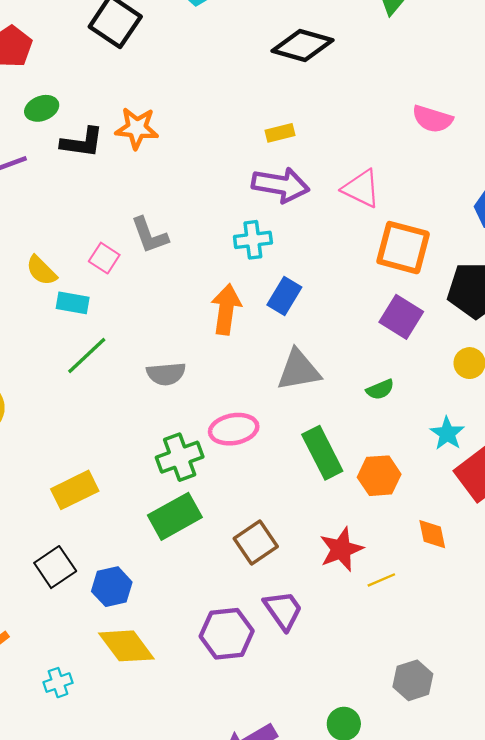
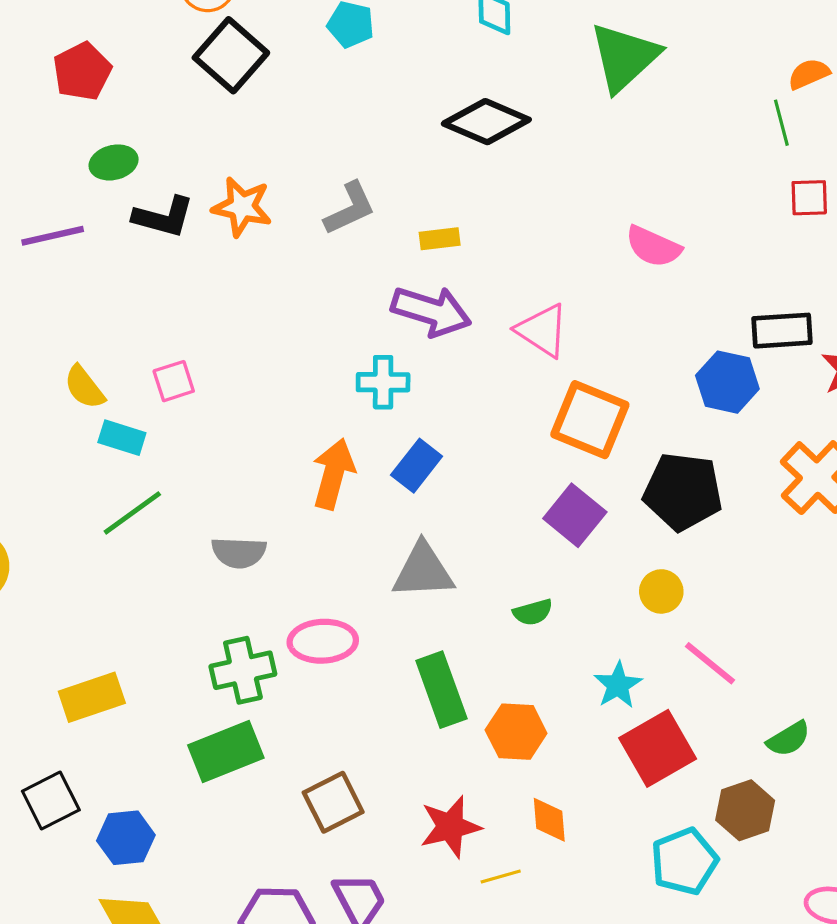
gray L-shape: (149, 235) -> (350, 208), moved, turned -102
pink square: (104, 258) -> (174, 381), turned 32
orange diamond: (432, 534) -> (549, 820), moved

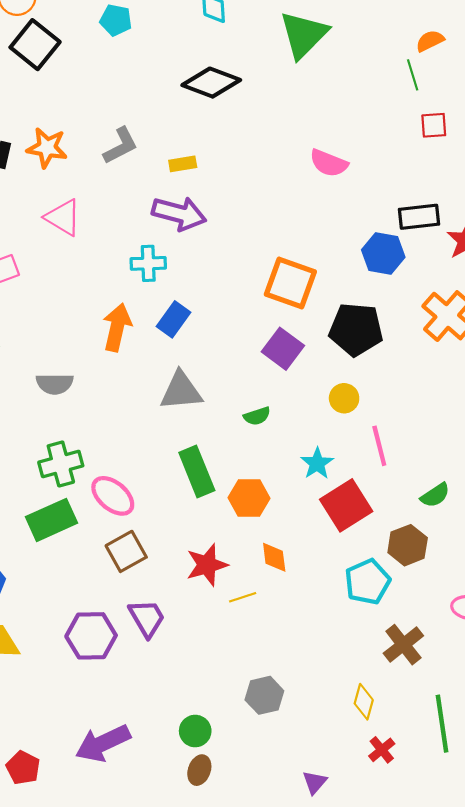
pink triangle: (542, 330) -> (63, 217), moved
pink ellipse: (323, 641) -> (113, 496), moved, turned 45
pink line: (710, 663) -> (379, 446), turned 39

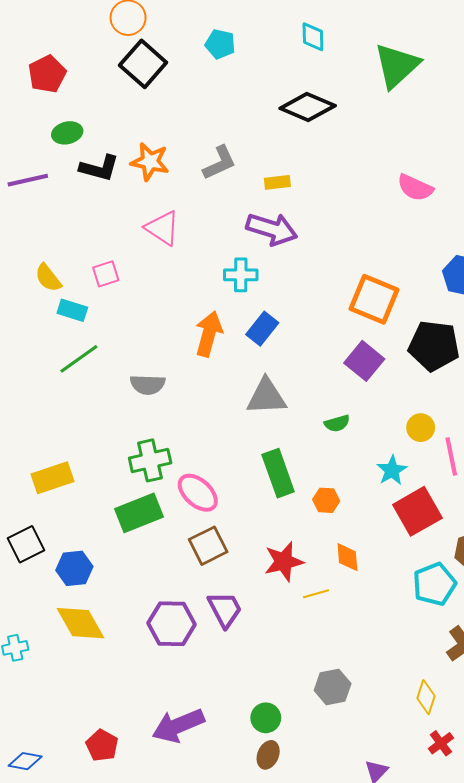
yellow circle: (344, 398) -> (421, 428), moved
orange hexagon: (249, 498) -> (326, 500), size x0.7

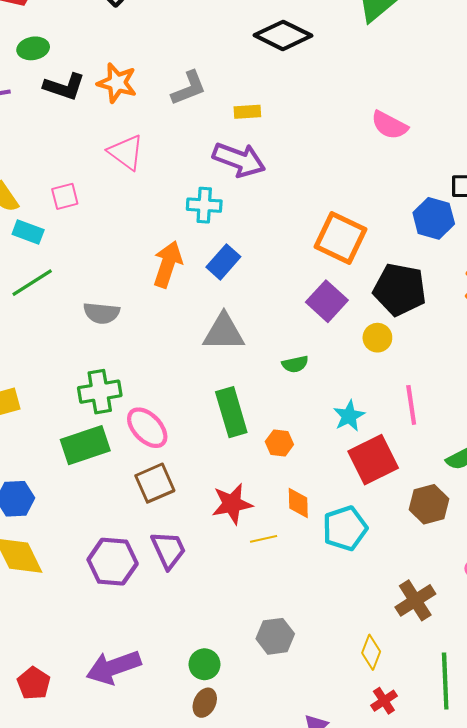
yellow circle: (421, 428) -> (377, 338), moved
cyan pentagon: (434, 584) -> (345, 528), moved

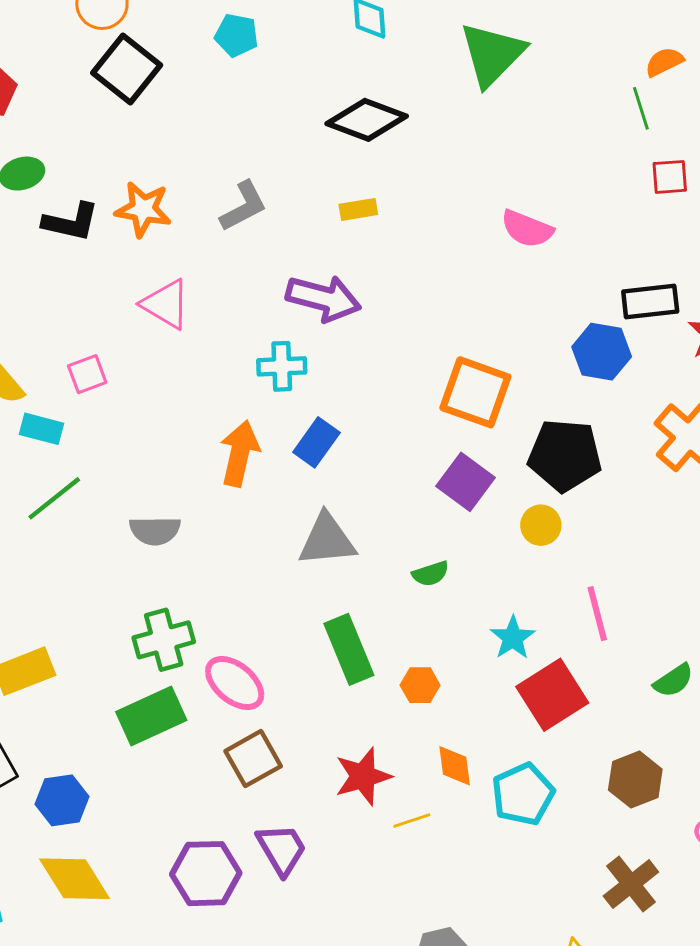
yellow rectangle: (247, 112) -> (358, 209), moved
brown hexagon: (429, 504) -> (635, 780), moved

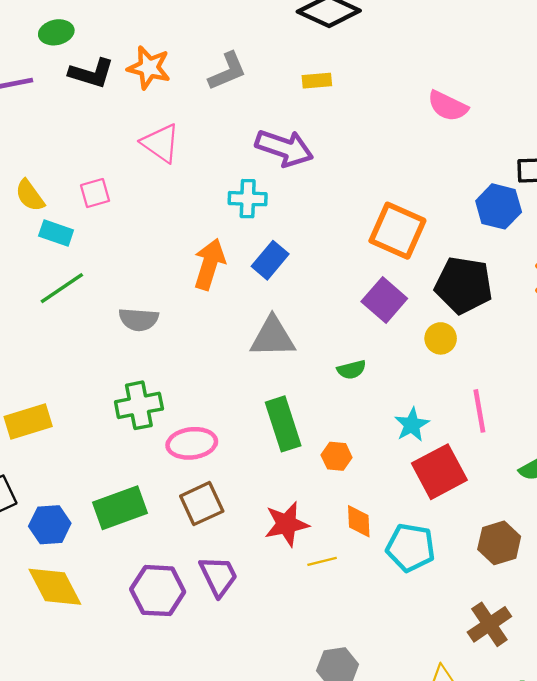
pink ellipse: (235, 683) -> (192, 443), turned -51
green rectangle: (151, 716) -> (120, 508), moved
cyan pentagon: (523, 794) -> (411, 548), turned 30

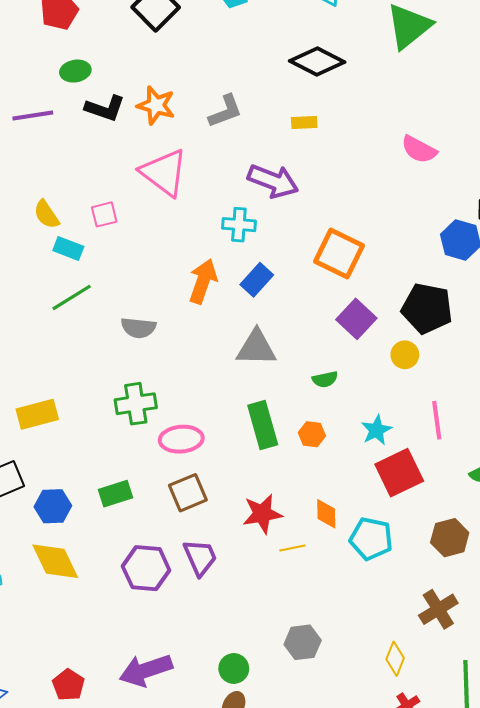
pink triangle: (161, 143) -> (164, 173), size x1.4
orange square: (397, 231) -> (339, 253), moved
orange hexagon: (337, 456) -> (312, 434), moved
green rectangle: (120, 508) -> (116, 494), size x0.7

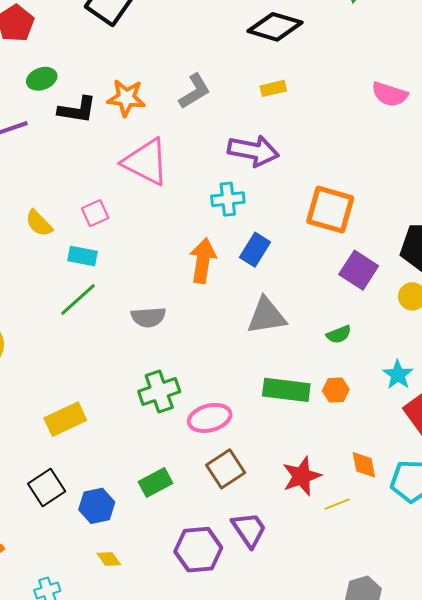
cyan rectangle: (68, 249) -> (83, 256), moved
green rectangle: (263, 425) -> (286, 390), turned -57
yellow diamond: (55, 561) -> (109, 559), size x0.5

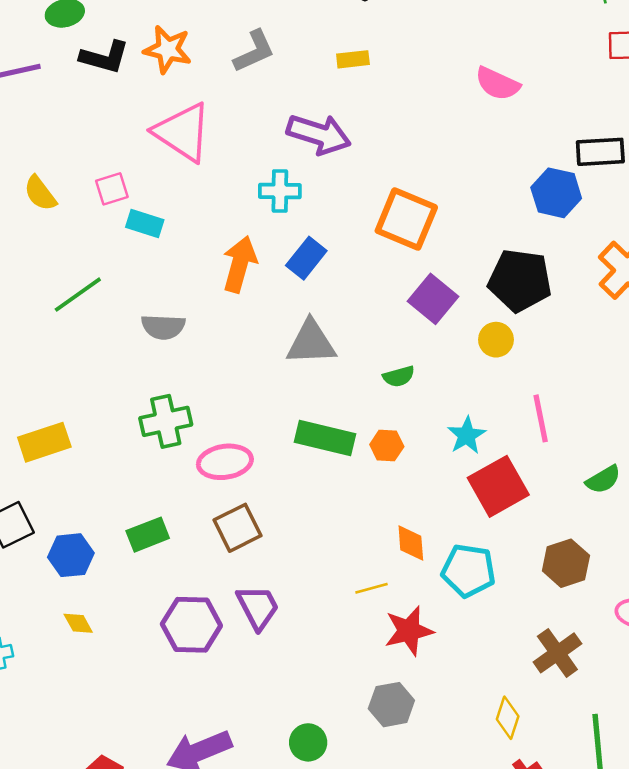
cyan rectangle: (83, 256) -> (145, 223), moved
red star: (302, 476) -> (409, 631), moved

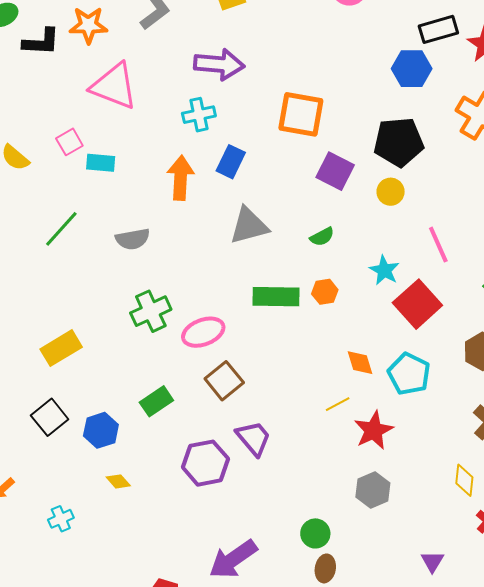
cyan pentagon: (468, 571) -> (409, 374), turned 30

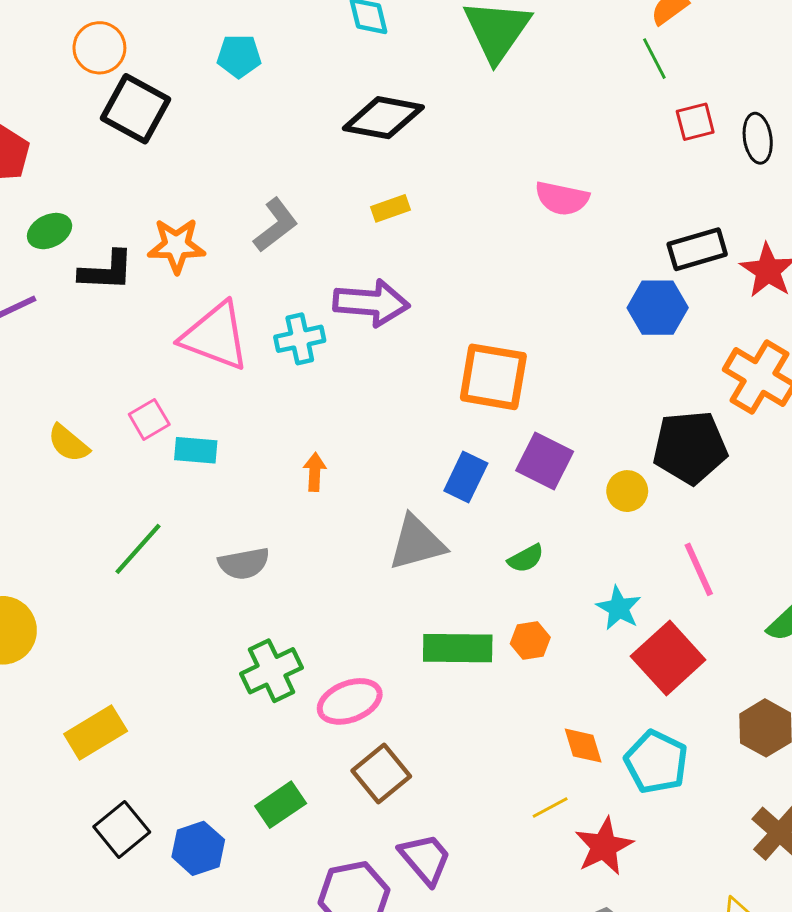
cyan cross: (199, 115) -> (300, 339), moved
black pentagon: (399, 142) -> (690, 447), moved
blue rectangle: (231, 162) -> (466, 477), moved
orange arrow: (181, 178) -> (315, 472), size x0.6
yellow rectangle: (61, 348) -> (96, 732), moved

